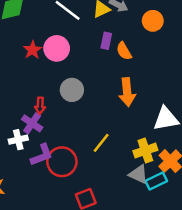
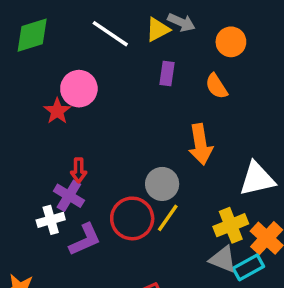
pink circle: (57, 48) -> (79, 89), moved
red star: (33, 50) -> (57, 111), moved
orange semicircle: (124, 51) -> (216, 86), moved
gray circle: (72, 90) -> (162, 184), moved
red circle: (62, 162) -> (132, 218), moved

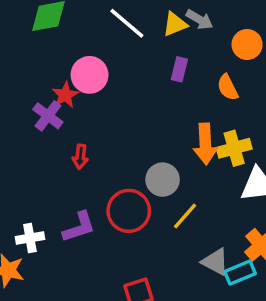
purple cross: (69, 196) -> (48, 116), moved
yellow line: (168, 218) -> (185, 216), moved
white cross: (51, 220) -> (30, 238), moved
yellow cross: (231, 225) -> (234, 148), moved

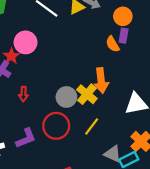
purple rectangle: (179, 69) -> (124, 36), moved
yellow cross: (234, 148) -> (87, 94), moved, turned -30
gray circle: (163, 180) -> (66, 97), moved

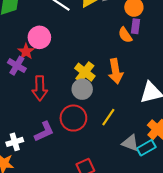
red arrow: (23, 94) -> (40, 88), size x1.6
yellow cross: (87, 94) -> (85, 72), moved

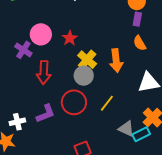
orange semicircle: (125, 35) -> (140, 43), moved
pink circle: (39, 37) -> (41, 34), moved
red star: (26, 52) -> (70, 38), moved

